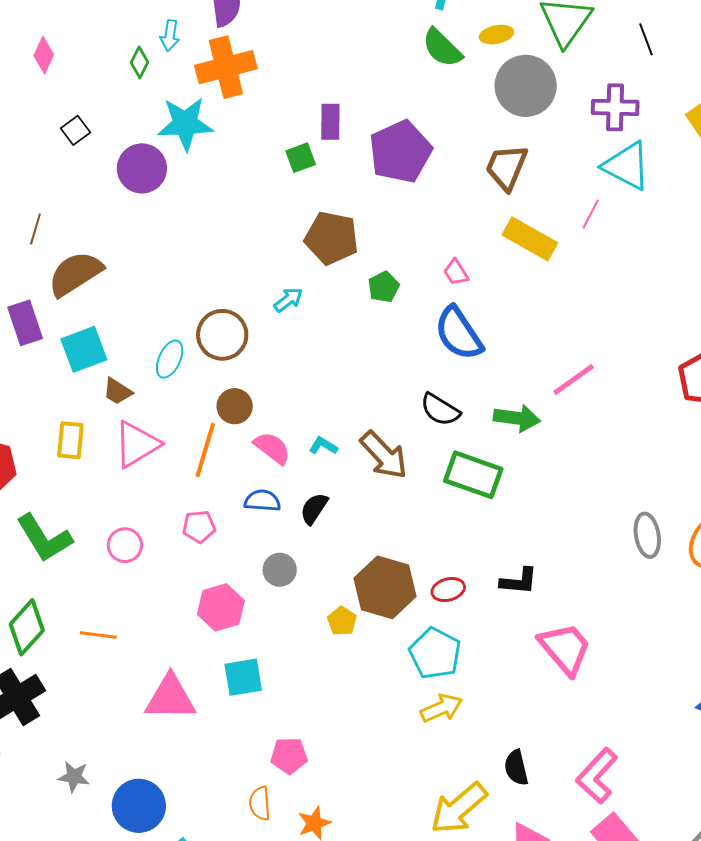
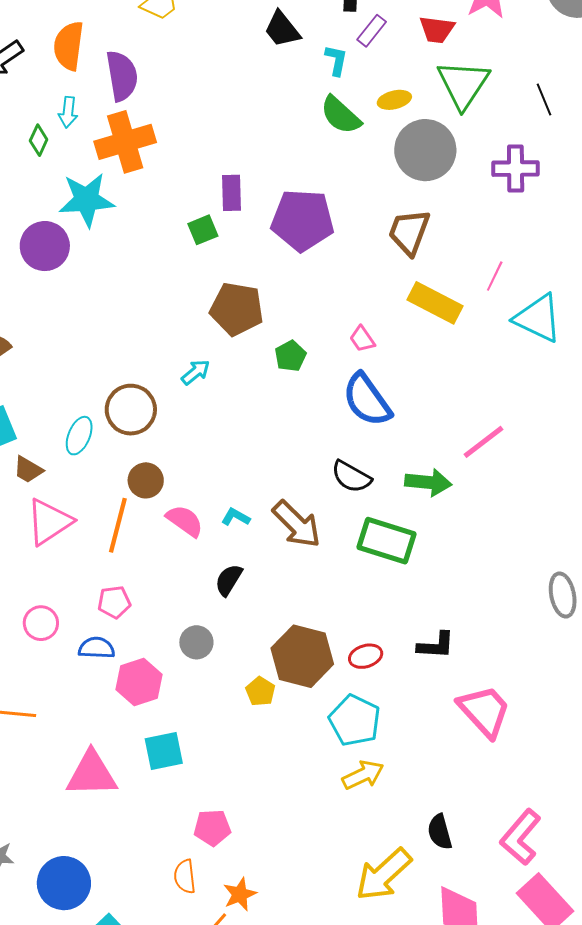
purple pentagon: (400, 152) -> (302, 220), turned 30
cyan triangle: (627, 166) -> (538, 318), moved
blue semicircle: (262, 501) -> (97, 648), moved

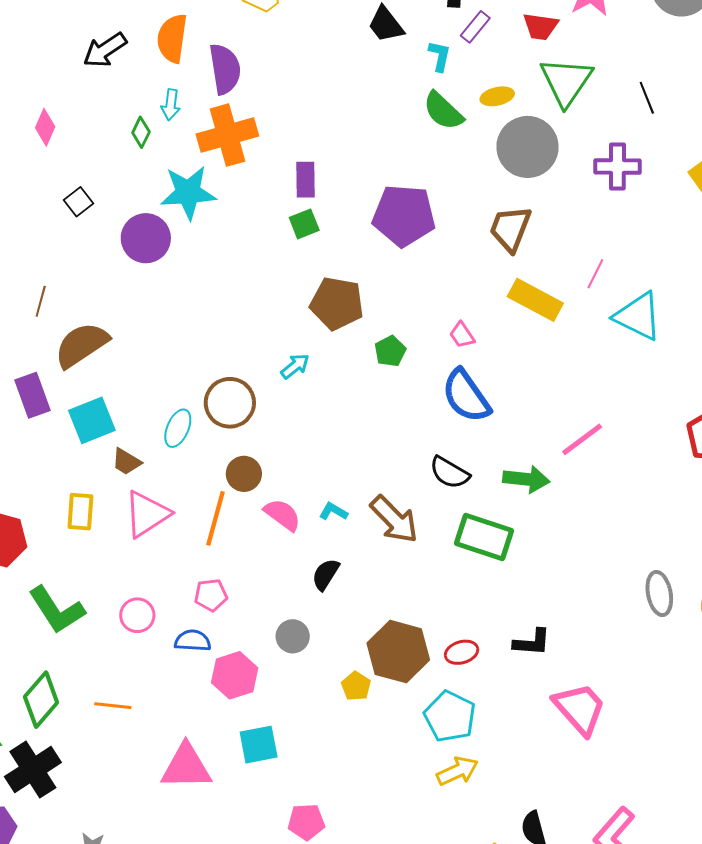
purple rectangle: (232, 193) -> (305, 180), moved

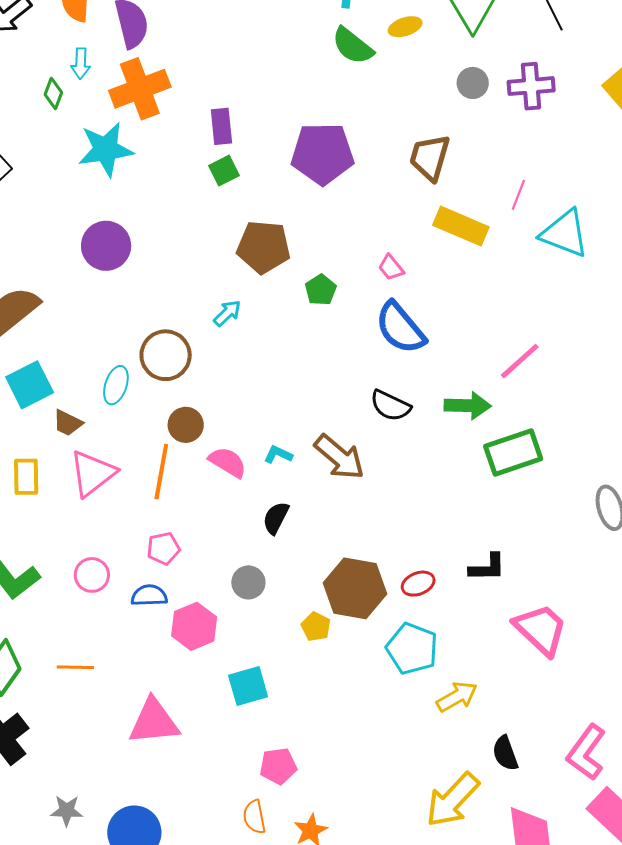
gray circle: (528, 147) -> (473, 83), moved, size x0.5
purple circle: (146, 238) -> (106, 246), moved
green rectangle: (484, 537) -> (513, 452), moved, turned -32
cyan square: (259, 745) -> (248, 686), moved
yellow arrow: (457, 771) -> (457, 697), moved

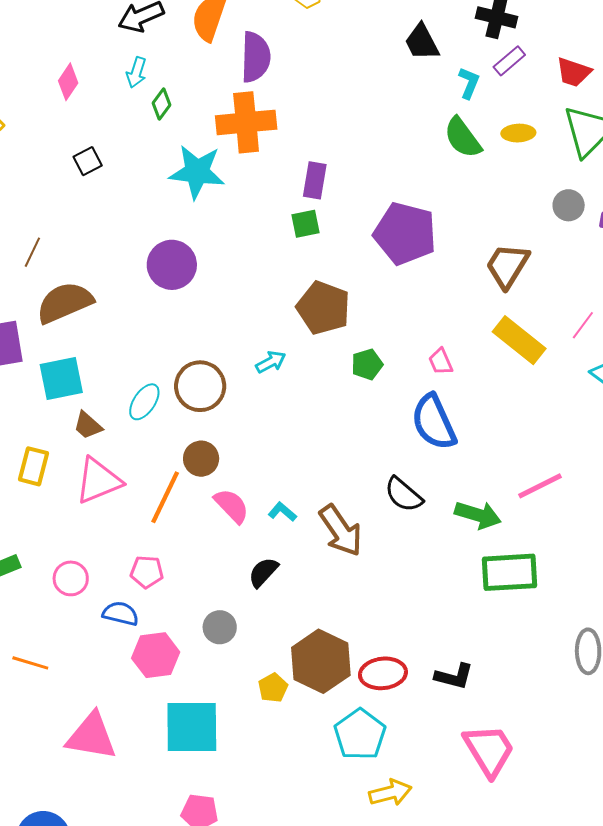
cyan arrow: (81, 63) -> (136, 72), moved
red ellipse: (418, 584) -> (383, 673), size x1.4
cyan square: (248, 686) -> (192, 727), size x1.5

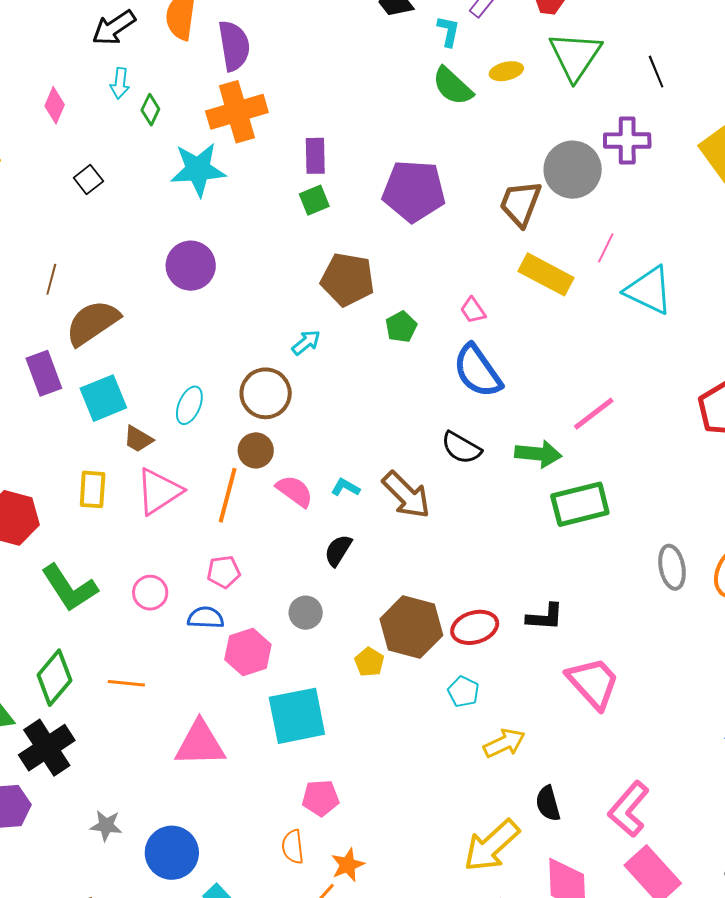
gray circle: (569, 205) -> (573, 170), moved, size x1.8
brown circle: (200, 386) -> (266, 393), moved
cyan pentagon: (360, 734) -> (463, 692), size x0.6

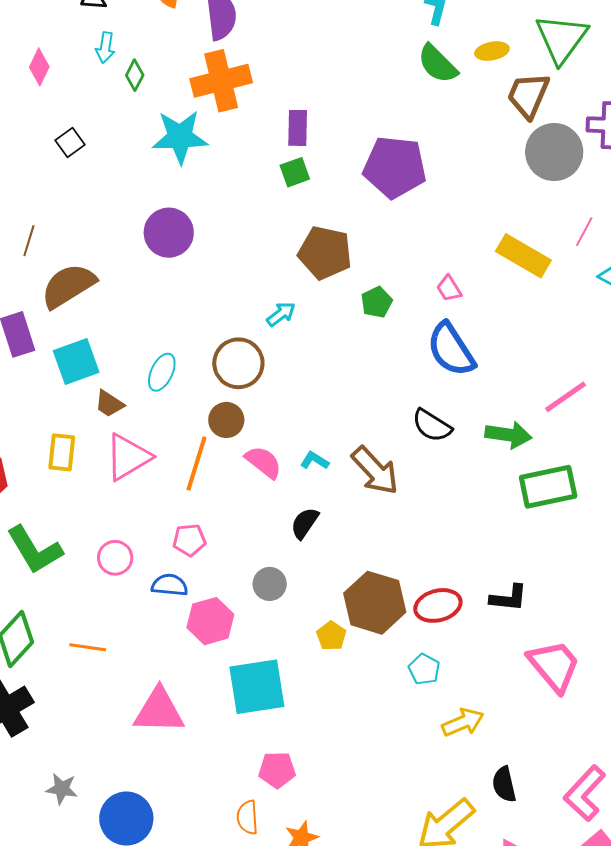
brown trapezoid: (520, 203) -> (528, 95), moved

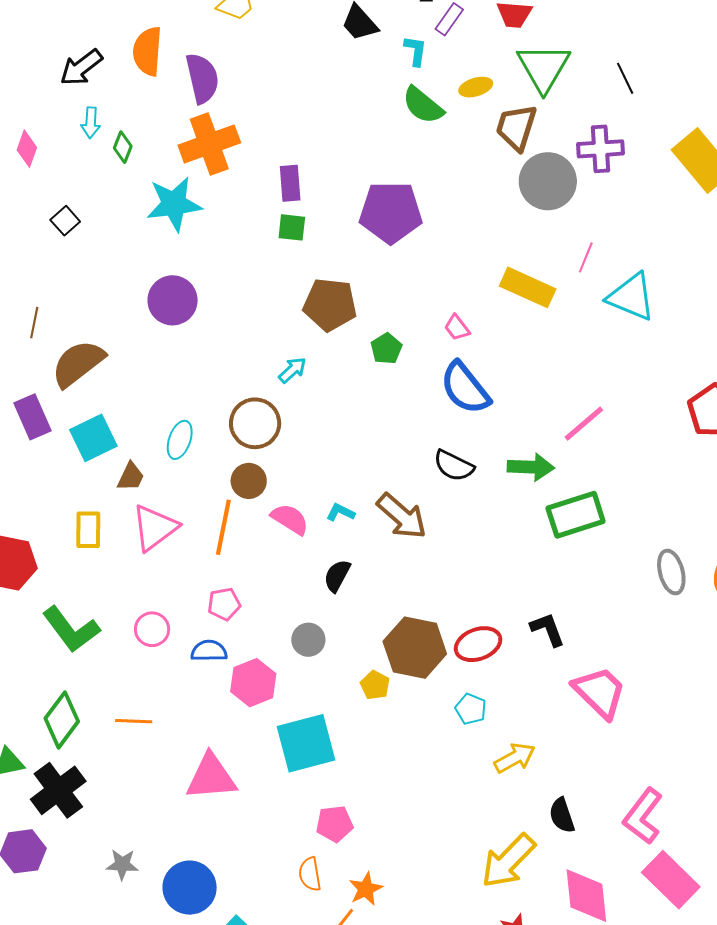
green square: (295, 172) -> (292, 227), turned 32
brown trapezoid: (109, 404) -> (131, 477), turned -92
black L-shape: (509, 598) -> (548, 629), turned -111

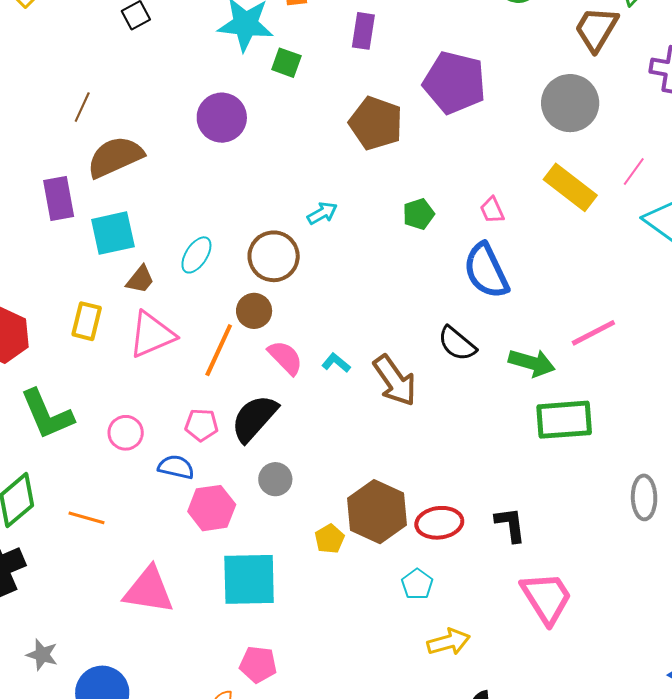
gray circle: (548, 181) -> (570, 103), moved
green square: (292, 227) -> (286, 63), moved
brown pentagon: (330, 305) -> (376, 123), moved
black semicircle: (337, 576) -> (254, 418), moved, size x1.6

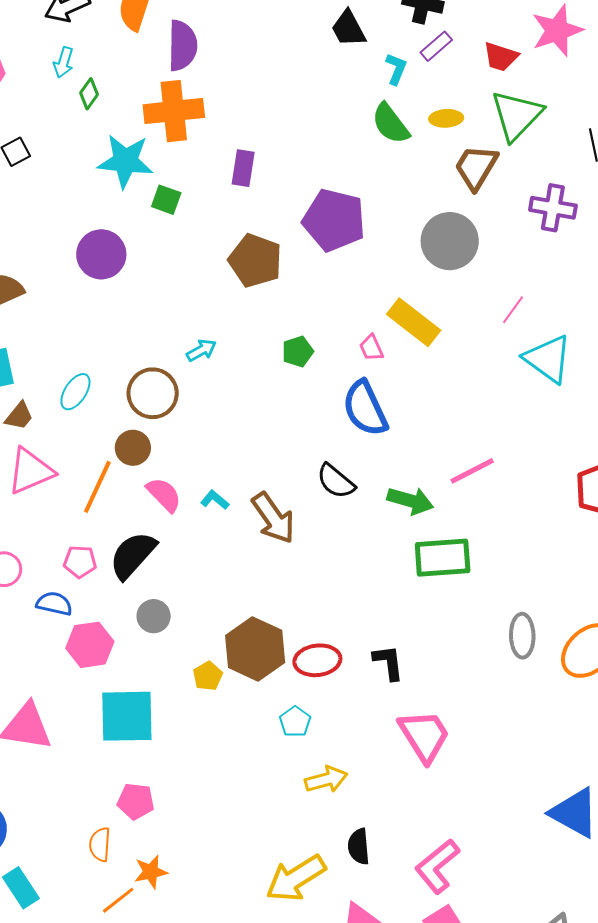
yellow rectangle: (570, 187) -> (414, 322), moved

